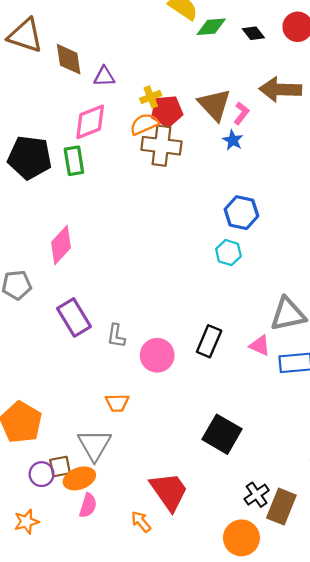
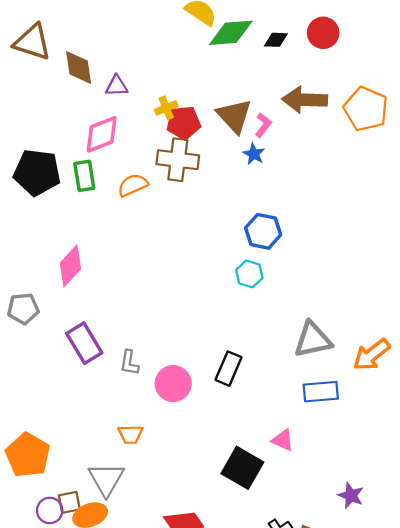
green diamond: (211, 27) -> (231, 33), size x1.4
black diamond: (253, 33) -> (276, 40), turned -50
orange semicircle: (144, 124) -> (133, 185), moved
pink triangle: (260, 346) -> (283, 440), moved

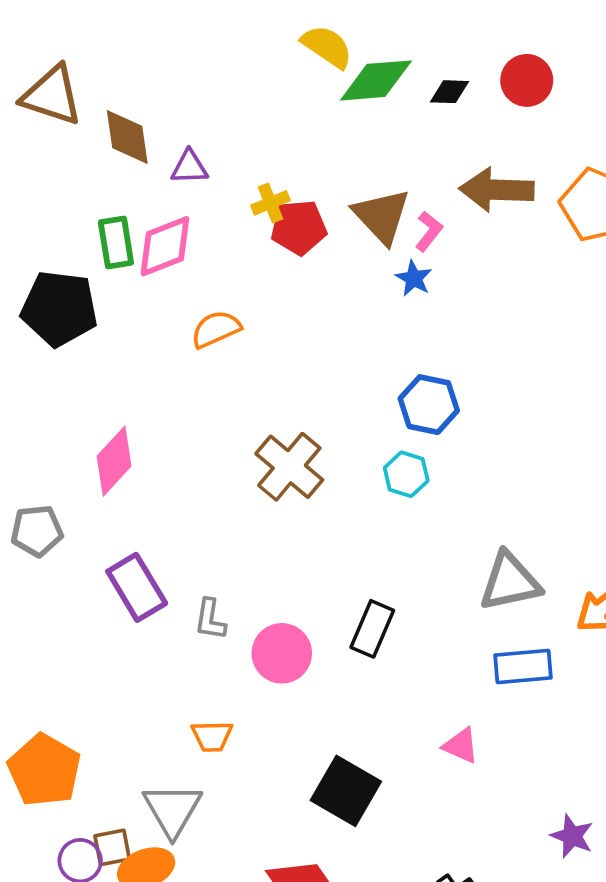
brown cross: (178, 160) -> (289, 467), moved, turned 33
green rectangle: (84, 176) -> (116, 242), moved
black square: (242, 468) -> (346, 791), moved

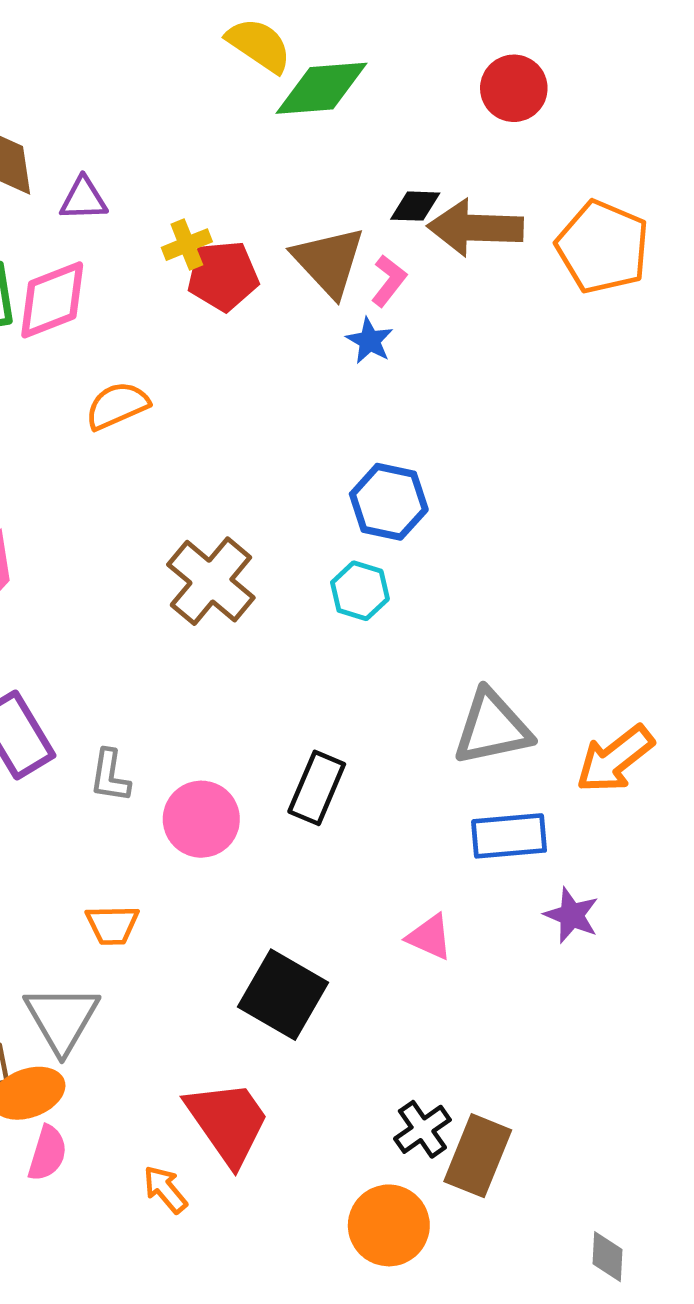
black diamond: (450, 92) -> (415, 206), moved
purple star: (572, 836) -> (572, 915), moved

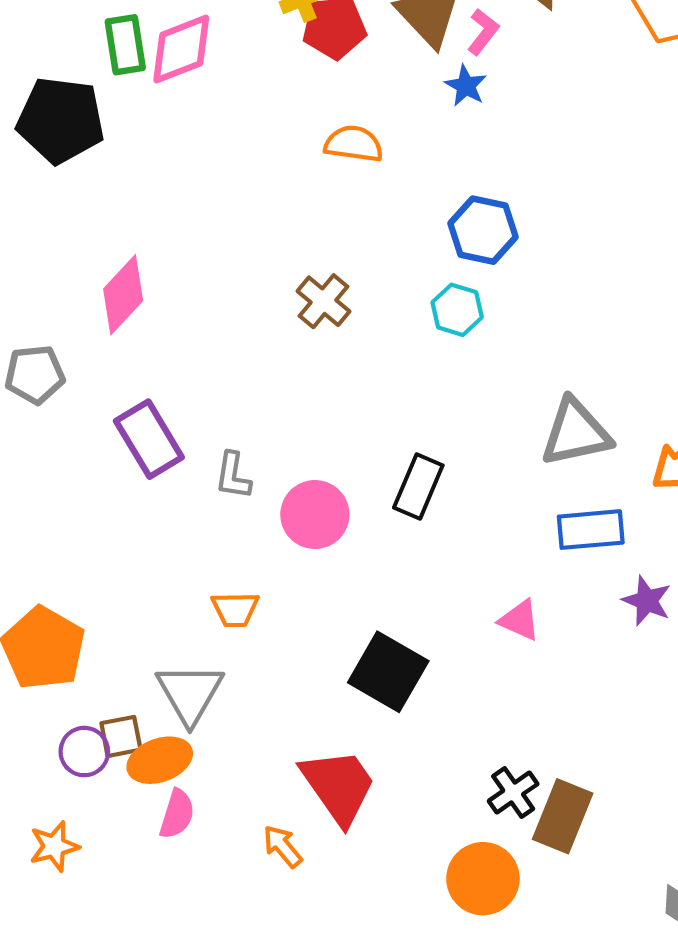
orange semicircle: (117, 406) -> (354, 144), moved, turned 32
brown cross: (211, 581) -> (324, 301), size x0.7

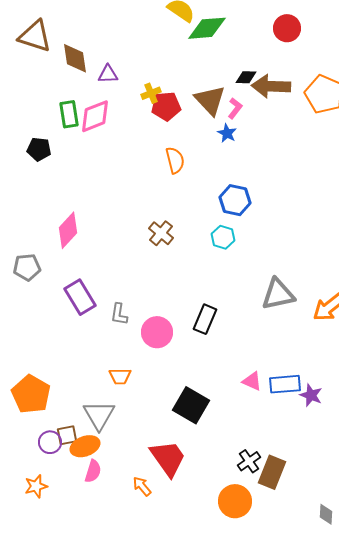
black pentagon: (61, 120) -> (39, 149), size x0.6
orange semicircle: (354, 144) -> (175, 160), turned 68
blue rectangle: (591, 530) -> (285, 384), moved
purple star: (647, 601) -> (311, 395), moved

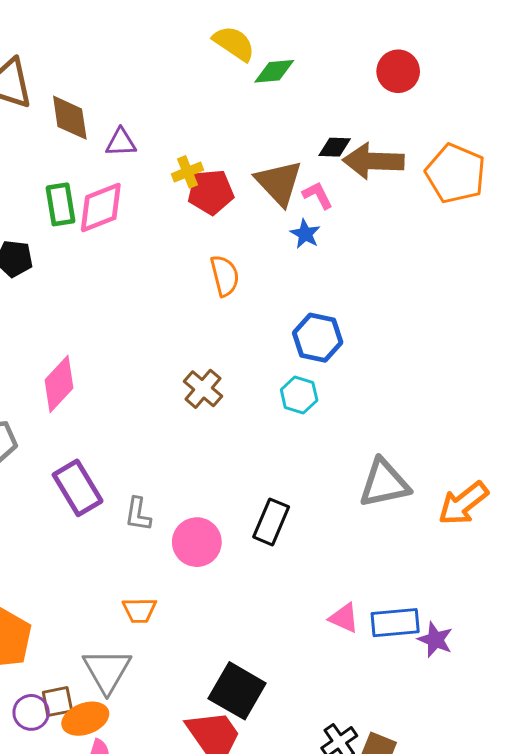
green diamond: (207, 28) -> (274, 71), size x0.7
pink L-shape: (235, 108) -> (318, 195), turned -65
black square: (191, 405) -> (237, 691), moved

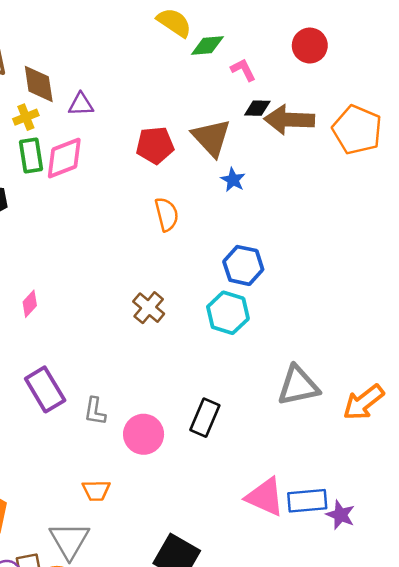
yellow cross: (188, 172) -> (26, 117), moved
pink L-shape: (318, 195) -> (243, 70), moved
pink diamond: (59, 384) -> (30, 304), size x0.6
cyan hexagon: (299, 395) -> (228, 313), size x1.4
pink triangle: (344, 618) -> (265, 497), size x1.6

